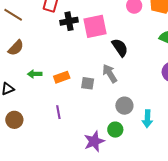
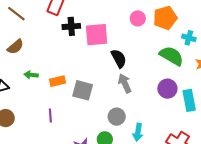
gray arrow: (110, 73) -> (125, 83), moved
gray square: (88, 83) -> (83, 90), size x1.5

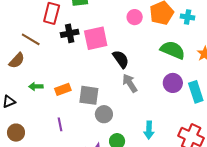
brown line: (16, 14) -> (31, 39), moved
cyan cross: (189, 38) -> (188, 17), moved
gray circle: (117, 117) -> (104, 114), moved

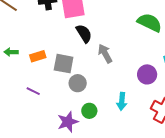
black semicircle: (121, 59) -> (84, 33), moved
purple circle: (173, 83) -> (147, 74), moved
purple line: (60, 124) -> (33, 91), turned -56

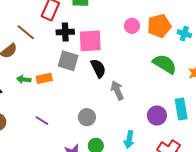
orange rectangle: (38, 56) -> (44, 78), moved
gray square: (64, 64) -> (68, 61), moved

